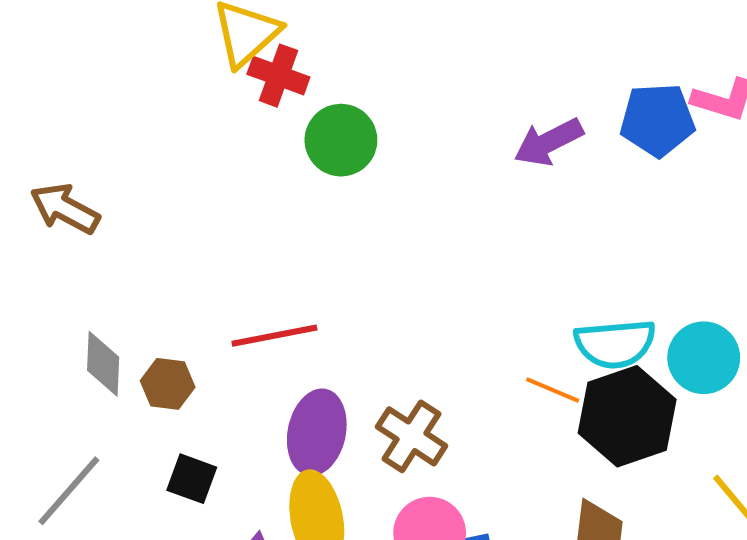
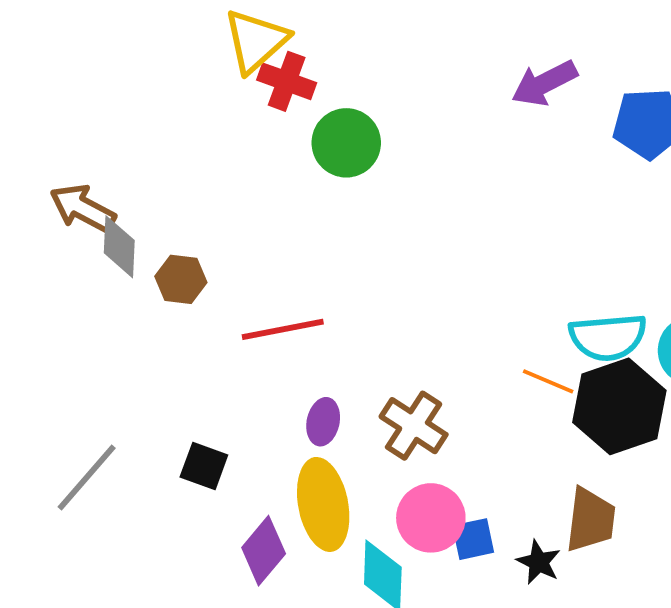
purple arrow: (549, 142) -> (544, 83), moved
gray diamond: (103, 364) -> (119, 247), moved
brown hexagon: (168, 384) -> (181, 279), moved
purple ellipse: (317, 432) -> (323, 422), size x0.6

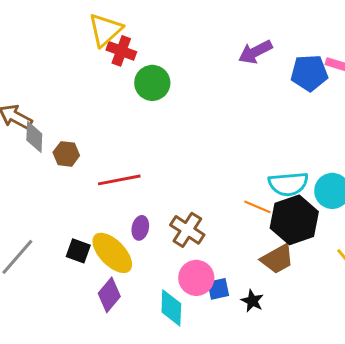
yellow ellipse: (323, 504) -> (112, 253), moved, turned -33
brown trapezoid: (591, 520) -> (277, 259), moved, turned 54

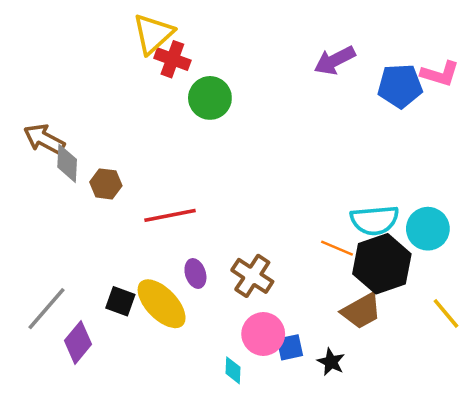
purple ellipse: (140, 228) -> (195, 273), turned -30
purple diamond: (109, 295) -> (78, 342), moved
cyan diamond: (171, 308) -> (233, 370), size x0.6

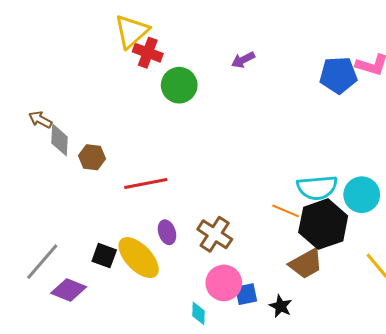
purple arrow: (335, 60) -> (243, 60), moved, size x0.7
brown arrow: (44, 139) -> (40, 120), size x0.7
purple diamond: (78, 342) -> (69, 290), turned 72

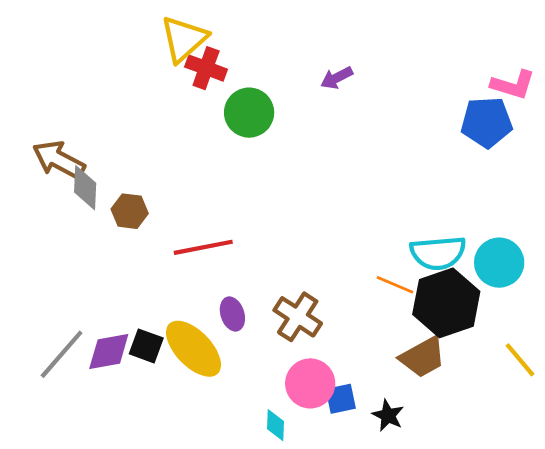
blue pentagon: (338, 75) -> (487, 122), moved
brown arrow: (40, 120) -> (59, 160), size x1.6
purple diamond: (69, 290) -> (109, 352), moved, turned -32

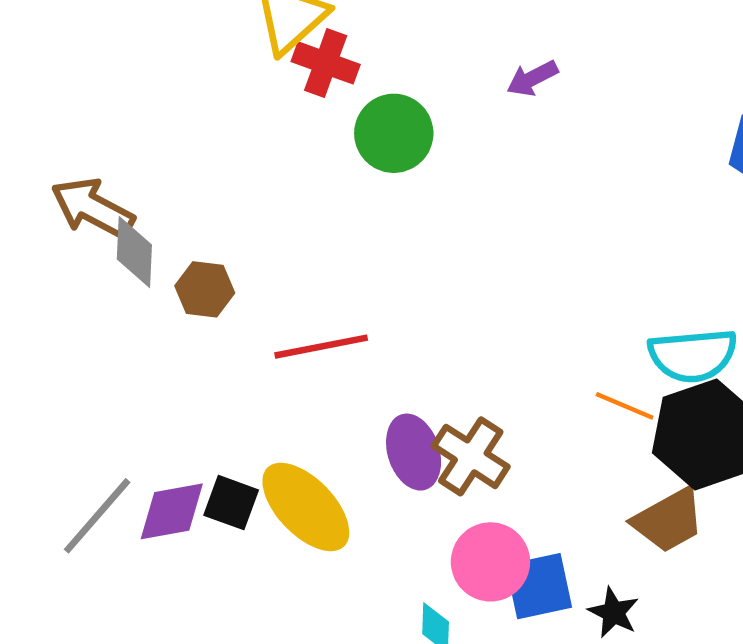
purple ellipse: (232, 314) -> (414, 452), moved, size x1.4
blue square: (341, 399) -> (539, 586), size x1.4

